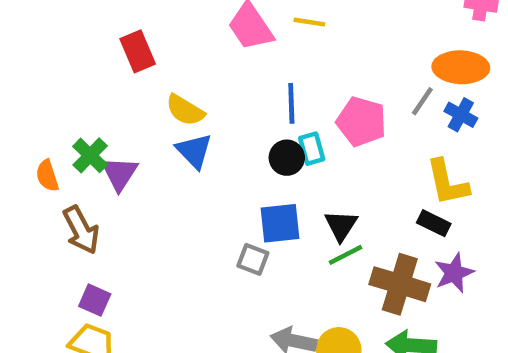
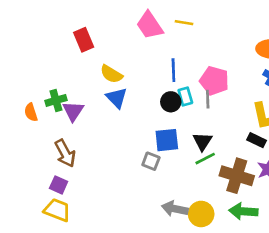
gray line: (422, 101) -> (208, 99), moved, turned -36
green cross: (90, 155) -> (56, 100), turned 30
brown arrow: (81, 230) -> (65, 153), moved

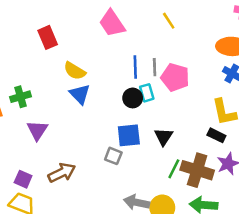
yellow line: (184, 23) -> (169, 21), moved, turned 48
gray line: (208, 99) -> (155, 67), moved
purple triangle: (73, 111) -> (37, 130), moved
brown arrow: (65, 153) -> (62, 173), moved, turned -88
green line: (205, 159) -> (174, 169), moved, turned -36

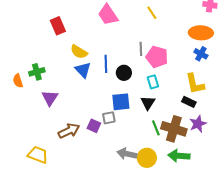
blue line: (135, 67) -> (106, 64), moved
cyan rectangle: (147, 93) -> (153, 82), moved
gray square: (113, 156) -> (109, 118), turned -32
green line: (174, 169) -> (156, 128), turned -49
purple square: (23, 179) -> (94, 126), moved

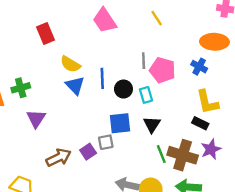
blue cross: (201, 54) -> (199, 67), moved
cyan rectangle: (153, 82) -> (146, 95), moved
purple square: (94, 126) -> (88, 152), turned 32

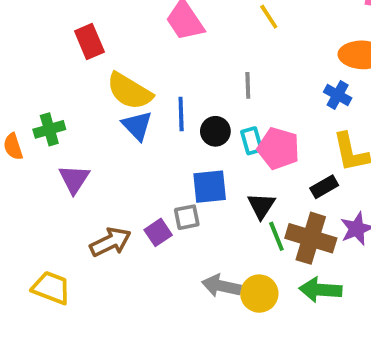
yellow semicircle: (70, 64) -> (129, 91), size x1.4
pink pentagon: (162, 70) -> (278, 148), moved
black rectangle: (200, 123) -> (324, 187), moved, turned -56
black triangle: (152, 124) -> (261, 206), moved

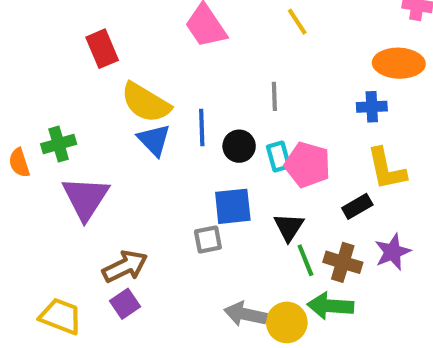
blue cross: (338, 95) -> (372, 107), turned -32
purple triangle: (74, 179) -> (86, 198), size x1.4
purple square: (158, 232) -> (125, 304), moved
brown cross: (311, 238) -> (343, 262), size x0.7
green arrow: (320, 290) -> (330, 306), moved

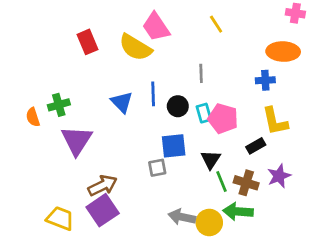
yellow semicircle: (146, 103) -> (135, 47), moved
purple square: (125, 304) -> (103, 210), size x1.6

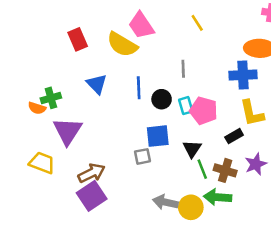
blue cross: (265, 80) -> (243, 75), size x1.5
blue triangle: (122, 102) -> (97, 84), moved
orange semicircle: (33, 117) -> (37, 108), moved, turned -54
yellow trapezoid: (60, 218) -> (42, 163), moved

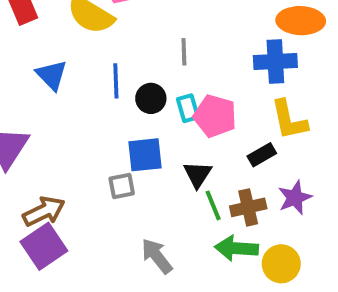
brown cross: (225, 170) -> (248, 207), turned -30
gray arrow: (165, 202) -> (157, 256), turned 40
yellow circle: (191, 207) -> (281, 264), moved

